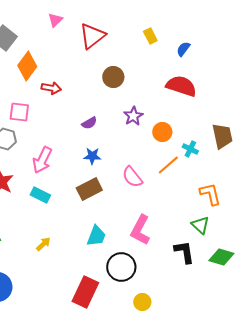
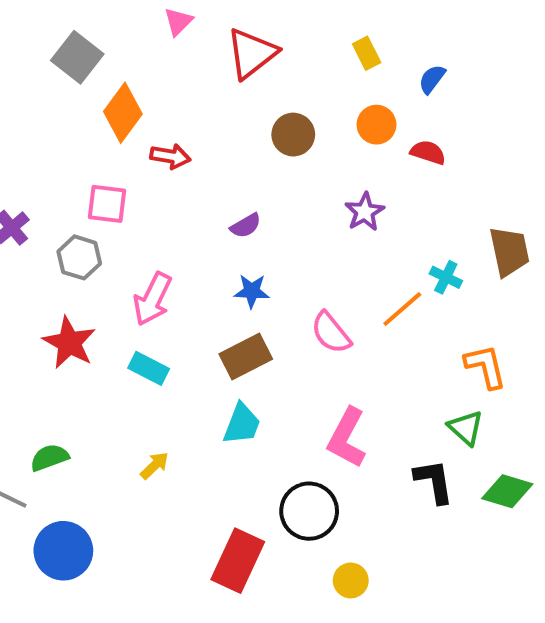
red semicircle: (181, 86) -> (428, 152), size x0.6
purple star: (133, 116) -> (365, 212), moved
orange circle: (162, 132) -> (376, 125), moved
cyan trapezoid: (96, 236) -> (242, 424), moved

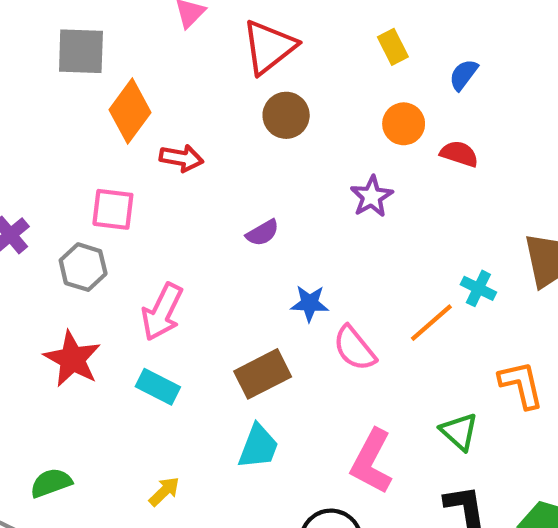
gray square: (77, 57) -> (81, 51), turned -36
brown circle: (293, 135) -> (286, 115), moved
purple star: (365, 212) -> (372, 197), moved
blue star: (252, 291) -> (310, 303), moved
green triangle: (466, 428) -> (459, 432), moved

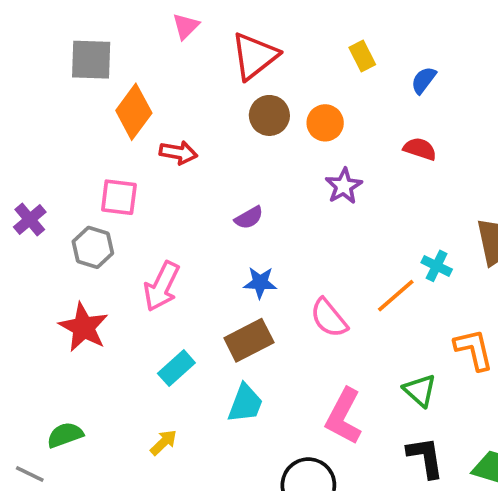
orange circle: (404, 124) -> (325, 123), moved
blue star: (310, 303) -> (260, 283), moved
cyan rectangle: (158, 387) -> (176, 368), moved, turned -69

